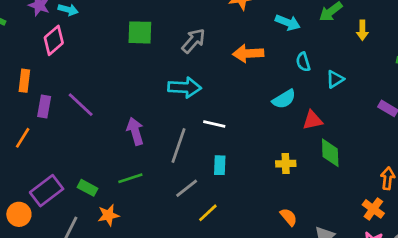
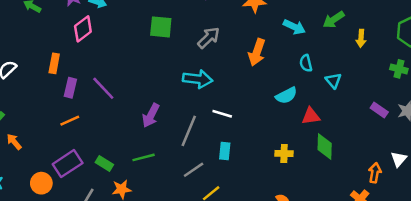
orange arrow: (248, 53) -> (257, 52), turned -72
cyan triangle: (335, 79) -> (333, 81), turned -42
purple arrow: (135, 131) -> (151, 115), turned -140
orange line: (23, 138) -> (70, 121), moved, turned 30

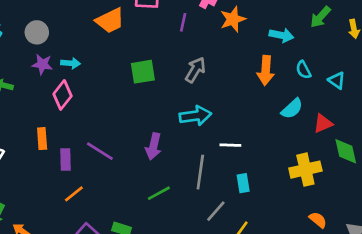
orange arrow: (257, 52) -> (266, 70), moved
purple arrow: (151, 115) -> (153, 146), moved
yellow cross: (284, 154) -> (305, 170), size x1.6
green line: (144, 157) -> (159, 193), moved

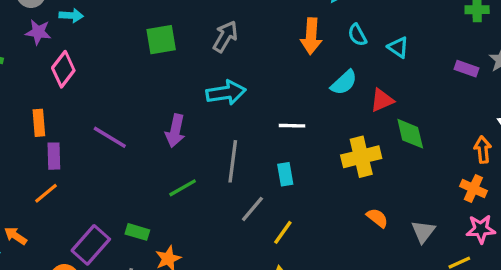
cyan arrow: (71, 63) -> (71, 16), moved
white line: (230, 145) -> (292, 126), moved
purple rectangle: (65, 160) -> (54, 156), moved
orange line: (74, 194) -> (46, 193), moved

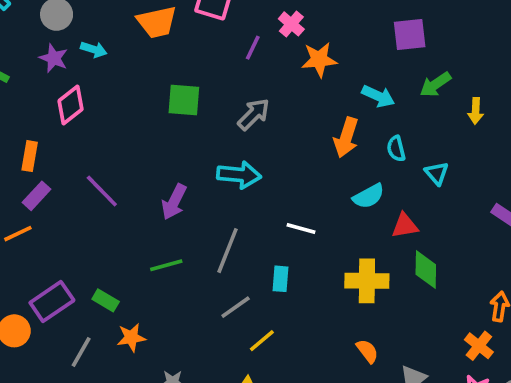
purple rectangle: (54, 156) -> (36, 196), turned 30

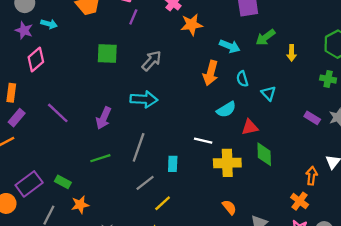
purple line: (253, 48) -> (133, 17), moved
white line: (301, 228) -> (203, 141), moved

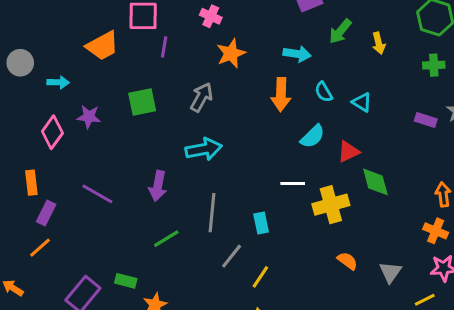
orange star: (192, 25) -> (231, 53), moved
purple star: (24, 30) -> (89, 117), moved

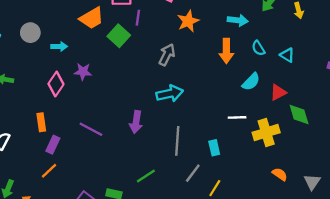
green square: (142, 102) -> (119, 36), moved, turned -35
green line: (166, 239) -> (146, 176), moved

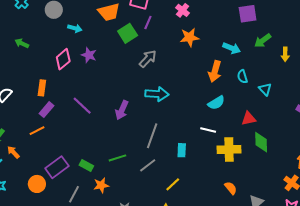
gray arrow: (167, 55) -> (148, 59), moved
cyan semicircle: (251, 82) -> (216, 103), moved
gray line: (193, 173) -> (148, 165), moved

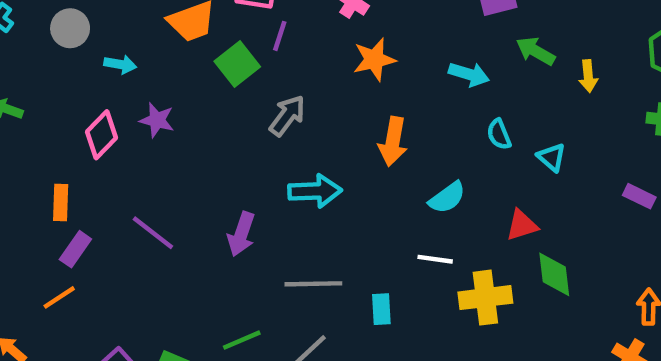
green arrow: (263, 41) -> (536, 51), turned 72
orange arrow: (215, 71) -> (393, 142), moved
gray line: (152, 136) -> (313, 284), turned 75

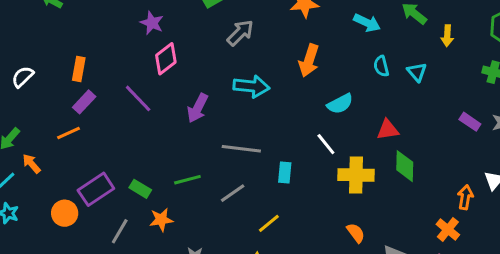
pink diamond: (102, 135) -> (166, 59), moved
cyan triangle: (552, 157) -> (417, 72), moved
white line: (435, 259) -> (326, 144), turned 35

